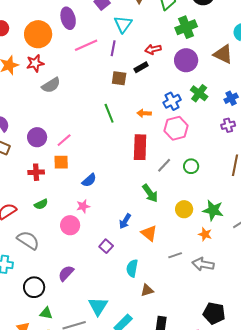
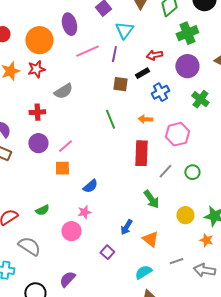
gray semicircle: (51, 85) -> (63, 91), moved
blue cross: (172, 101) -> (160, 92), moved
red cross: (36, 172) -> (37, 112), moved
cyan semicircle: (132, 268) -> (143, 272), moved, turned 48

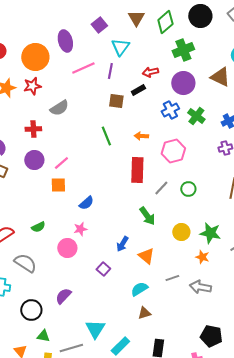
blue cross: (160, 92) -> (170, 110), moved

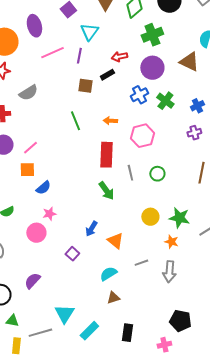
gray line: (161, 188) -> (130, 173), turned -56
blue semicircle: (86, 203) -> (43, 188), moved
green arrow: (147, 216) -> (106, 191), moved
gray arrow: (200, 287) -> (169, 272), turned -95

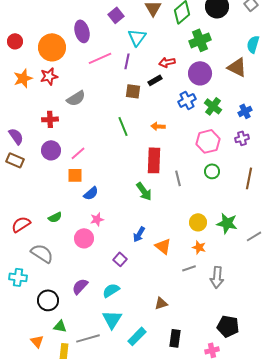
pink hexagon: (142, 136) -> (208, 141), moved
green circle: (157, 174) -> (212, 171), moved
green arrow: (106, 191) -> (144, 191), moved
orange star: (171, 242) -> (199, 247), moved
cyan semicircle: (108, 274) -> (111, 290), moved

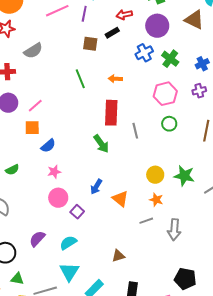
pink circle: (84, 238) -> (58, 198), moved

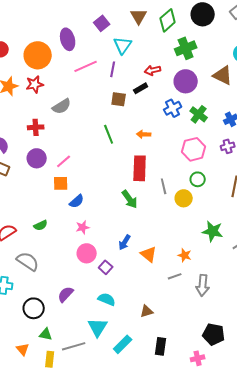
yellow circle: (155, 175) -> (184, 198), moved
cyan semicircle: (68, 243) -> (107, 299), moved, turned 54

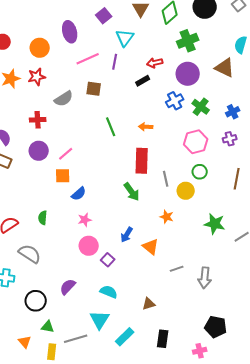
orange circle: (38, 55) -> (40, 48), size x0.7
brown square: (119, 99) -> (94, 89), moved
green semicircle: (41, 225) -> (43, 218), turned 120
orange star: (185, 255) -> (167, 217), moved

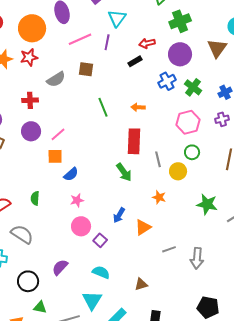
orange circle: (40, 48) -> (32, 28), size x1.4
brown triangle: (225, 68) -> (217, 48), turned 40
orange triangle: (151, 247) -> (143, 227), turned 48

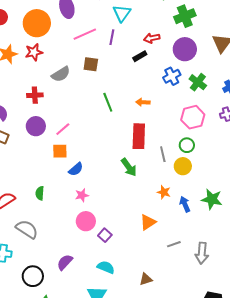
green circle: (192, 152) -> (187, 145), moved
blue arrow: (119, 215) -> (185, 204), moved, turned 126

